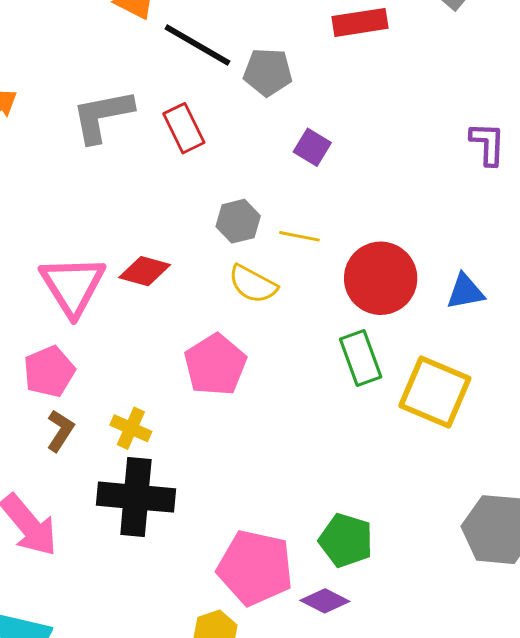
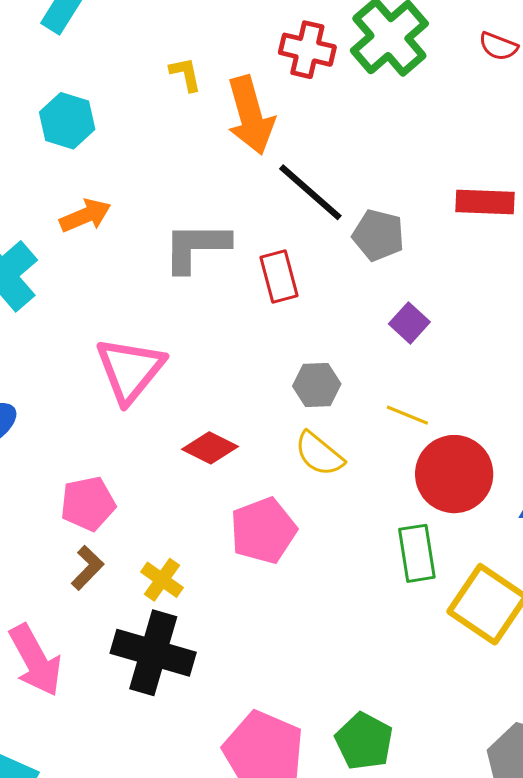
yellow line: (299, 236) -> (407, 415), moved
red diamond: (145, 271) -> (210, 448), moved
pink triangle: (73, 286) -> (130, 370), moved

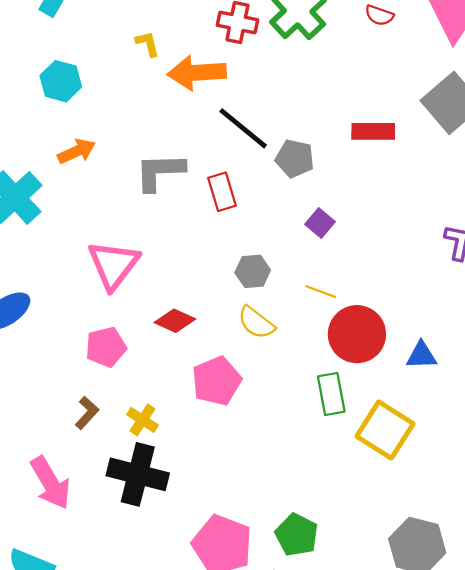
orange arrow: (250, 115) -> (197, 73), turned 104
pink pentagon: (88, 504) -> (106, 347), moved

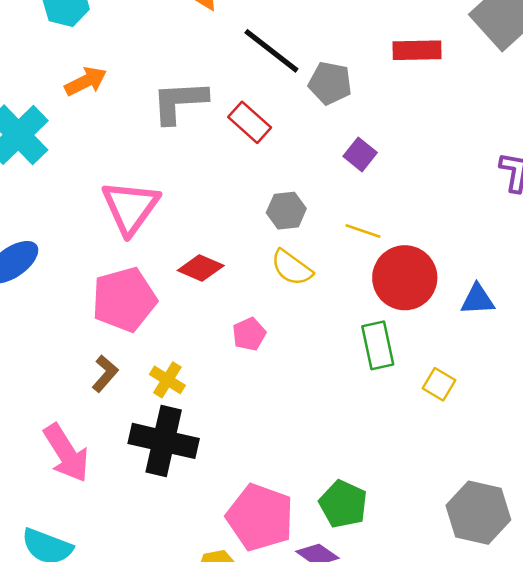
red rectangle: (222, 192) -> (250, 122), turned -30
pink pentagon: (106, 347) -> (124, 299), size x1.4
pink pentagon: (217, 381) -> (249, 334), size x0.6
yellow square: (385, 430) -> (439, 384), size x0.5

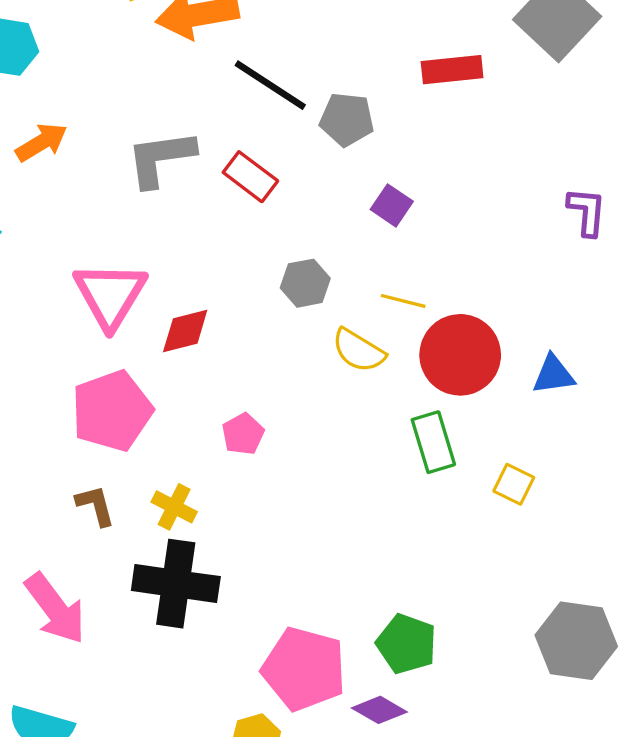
red diamond: (201, 268) -> (185, 331), moved, turned -33
yellow semicircle: (292, 268) -> (358, 350), moved
pink pentagon: (249, 334) -> (243, 434), moved
brown L-shape: (105, 374) -> (96, 505), turned -51

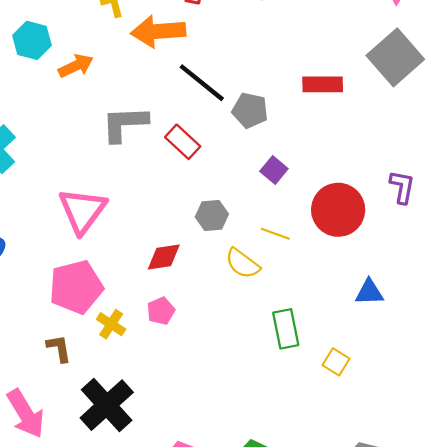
orange arrow: (42, 142) -> (76, 66), moved
red diamond: (185, 331) -> (164, 257), moved
red circle: (460, 355) -> (338, 210), moved
yellow cross: (174, 507) -> (111, 324), moved
black cross: (176, 584) -> (107, 405), turned 34

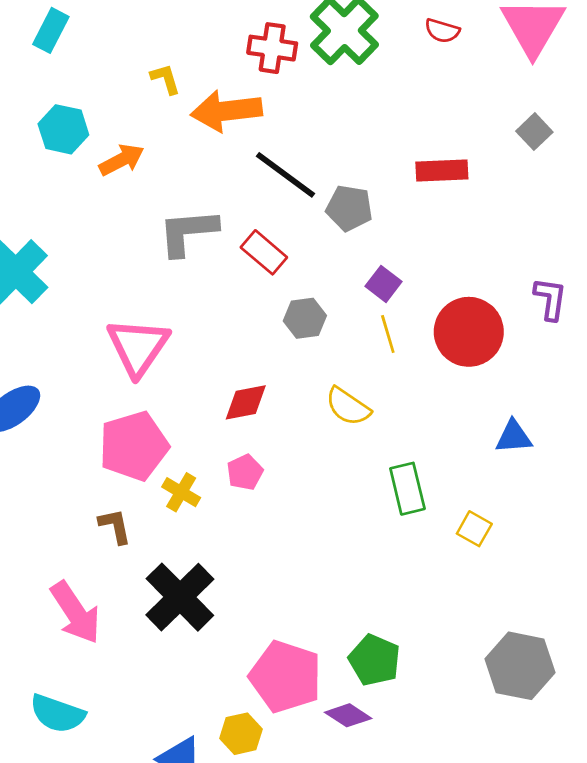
gray square: (395, 57) -> (534, 132), size x0.5
gray hexagon: (212, 216) -> (305, 318), moved
yellow line: (275, 234) -> (388, 334), moved, turned 56

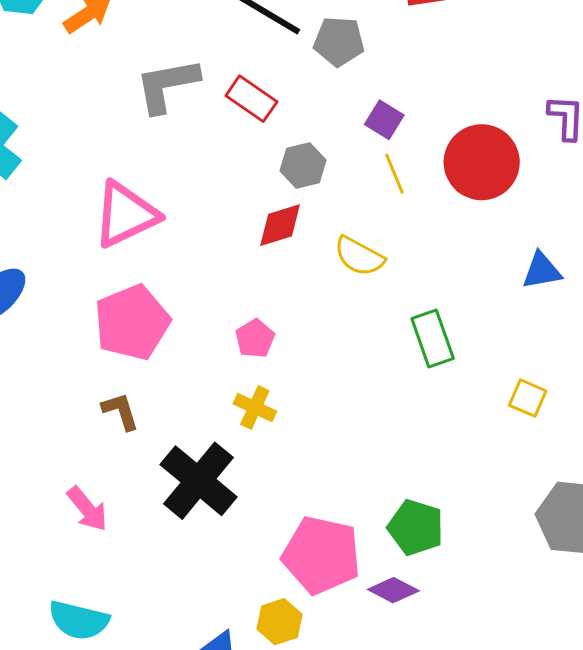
pink triangle: (138, 347) -> (126, 215), turned 36
red diamond: (246, 402) -> (280, 225), moved
yellow cross: (181, 492) -> (255, 408), moved
yellow square: (474, 529) -> (528, 398), moved
pink arrow: (76, 613) -> (87, 509), size x0.7

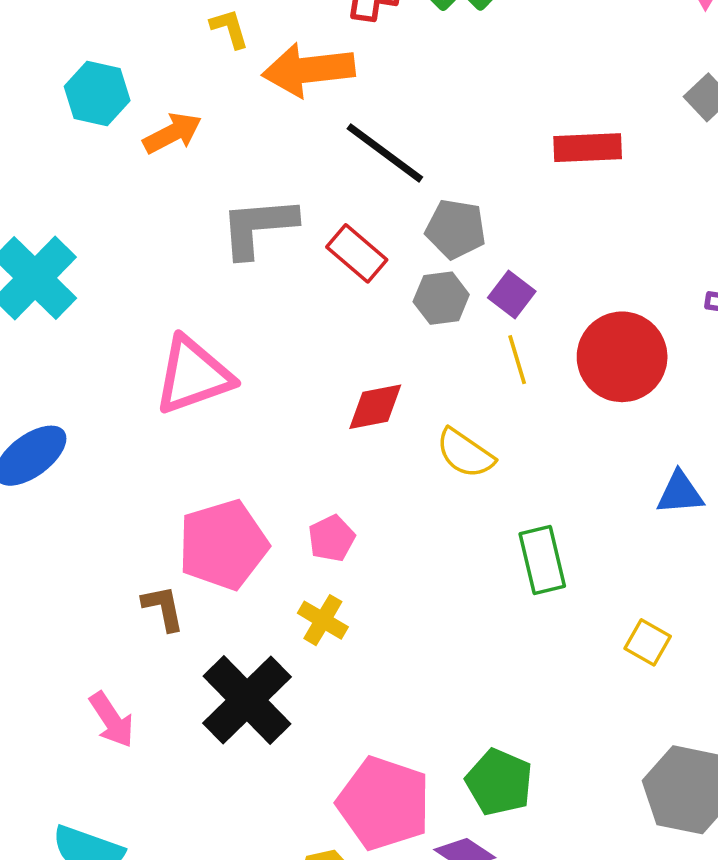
gray pentagon: (339, 41) -> (456, 229), moved
gray hexagon: (303, 166) -> (441, 298), moved
pink pentagon: (132, 322) -> (223, 545), moved

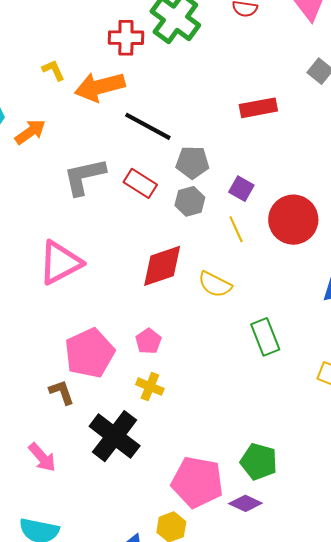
purple square: (512, 295) -> (241, 189), moved
red diamond: (375, 407) -> (162, 266), size x1.4

